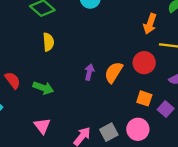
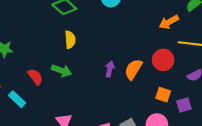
orange arrow: (150, 24) -> (169, 22), turned 42
green arrow: (43, 88) -> (61, 71), moved
purple square: (166, 109) -> (184, 105), turned 32

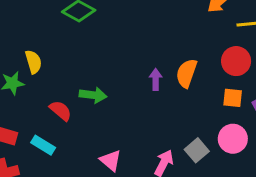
yellow semicircle: (70, 40) -> (33, 62), moved
red circle: (163, 60) -> (236, 61), moved

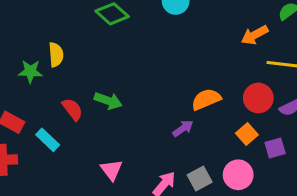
orange semicircle: (186, 73) -> (206, 99), turned 36
purple arrow: (156, 79) -> (183, 128), moved, turned 42
orange square: (233, 98) -> (247, 134), turned 30

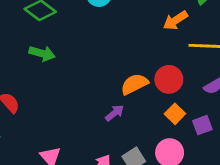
red circle: (258, 98) -> (169, 79), moved
green arrow: (108, 101) -> (42, 53), moved

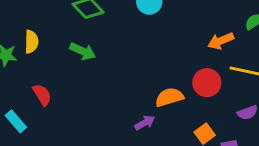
red circle: (169, 79) -> (207, 83), moved

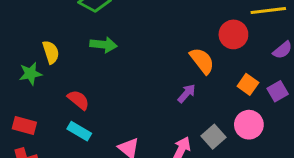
orange semicircle: (169, 97) -> (202, 61), turned 88
cyan rectangle: (16, 121) -> (79, 131), moved

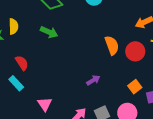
orange semicircle: (202, 61) -> (112, 45), moved

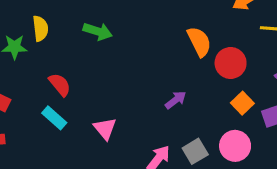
red circle: (135, 51) -> (231, 63), moved
pink triangle: (45, 104) -> (105, 129), moved

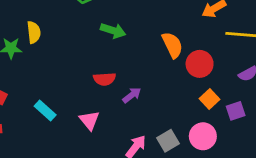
green arrow: (98, 31) -> (113, 31), moved
red semicircle: (60, 85) -> (105, 79), moved, turned 125
purple arrow: (176, 100) -> (132, 95), moved

